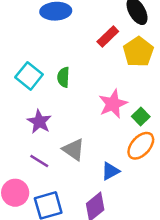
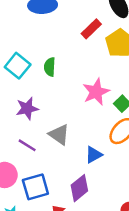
purple star: (39, 122) -> (27, 108), turned 30

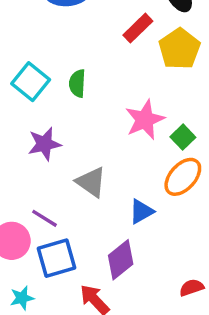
purple line: (27, 145) -> (44, 218), moved

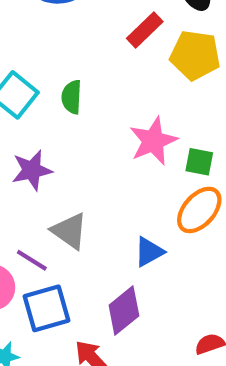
yellow pentagon: (179, 49) -> (195, 55), turned -30
green square: (183, 137) -> (199, 162), turned -35
gray triangle: (91, 182) -> (70, 231), moved

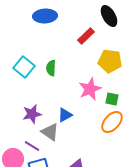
yellow pentagon: (195, 55) -> (110, 61), moved
purple star: (32, 170) -> (32, 114), moved
blue triangle: (149, 252) -> (65, 115), moved

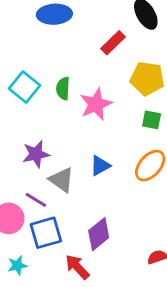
pink star: (90, 89) -> (96, 104), moved
green square: (112, 99) -> (152, 120), moved
blue triangle: (65, 115) -> (100, 166), moved

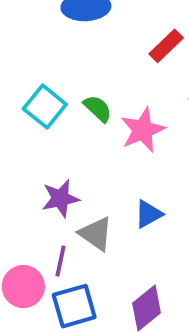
green semicircle: (63, 88) -> (98, 108), turned 130
purple line: (36, 200) -> (60, 261), turned 70

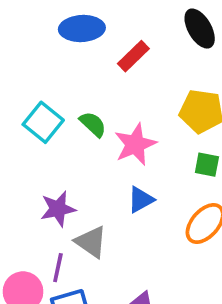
red rectangle: (166, 46) -> (133, 56), moved
blue triangle: (149, 214) -> (141, 200), moved

